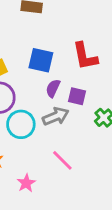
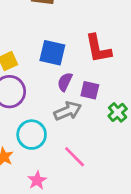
cyan circle: (21, 124) -> (32, 135), moved

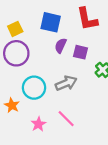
gray arrow: (68, 111) -> (66, 83), moved
pink line: (75, 157) -> (66, 119), moved

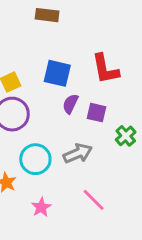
pink line: (66, 119) -> (94, 200), moved

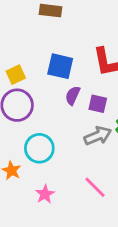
gray arrow: (78, 153) -> (98, 136), moved

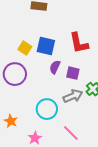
yellow square: (16, 75) -> (25, 48), moved, turned -32
cyan circle: (39, 148) -> (47, 109), moved

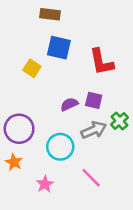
blue square: (46, 46) -> (59, 48), moved
purple semicircle: (55, 67) -> (69, 104), moved, turned 40
purple circle: (15, 74) -> (19, 129), moved

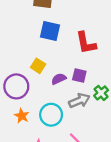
yellow square: (32, 68) -> (38, 66), moved
purple circle: (19, 129) -> (16, 86), moved
orange star: (14, 162) -> (22, 116), moved

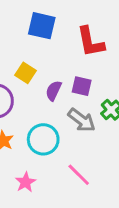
purple semicircle: (59, 79) -> (54, 91), turned -40
gray arrow: (79, 101) -> (82, 120), turned 60

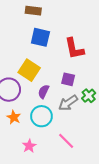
yellow square: (25, 73) -> (29, 70), size x1.5
purple semicircle: (54, 91) -> (44, 92), moved
gray arrow: (82, 120) -> (68, 103), turned 108

